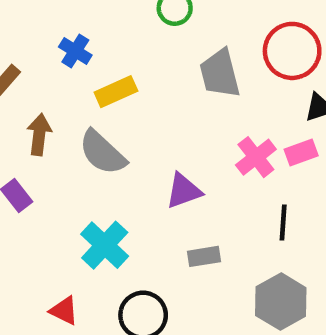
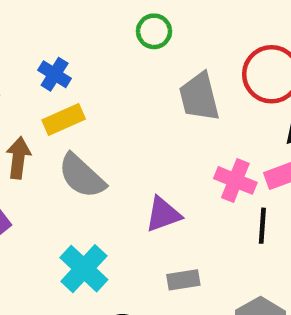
yellow rectangle: (116, 92) -> (64, 119), moved
pink cross: (256, 157) -> (235, 180), turned -30
black line: (283, 223) -> (262, 226), moved

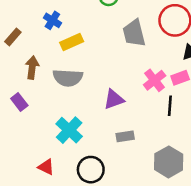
yellow rectangle: (64, 119) -> (72, 42), moved
gray semicircle: (82, 176) -> (68, 78), turned -40
pink cross: (235, 180) -> (155, 80), turned 30

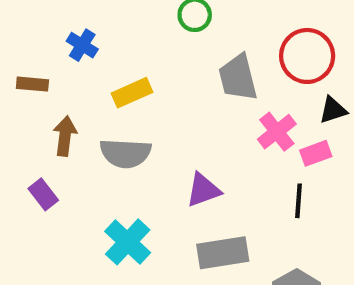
blue cross: (52, 20) -> (82, 45), moved
brown rectangle: (13, 37) -> (32, 84), turned 54
pink cross: (155, 80) -> (277, 132), moved
gray rectangle: (125, 136) -> (223, 253), size x1.6

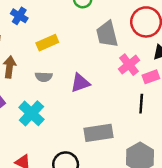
gray semicircle: (125, 153) -> (44, 77), size x0.6
purple triangle: (203, 190) -> (80, 83), moved
cyan cross: (128, 242) -> (31, 113), moved

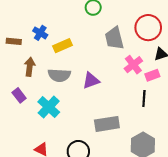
blue cross: (19, 16) -> (40, 33), moved
gray semicircle: (44, 77) -> (59, 75), size x1.5

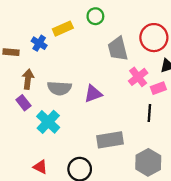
yellow rectangle: (62, 46) -> (63, 29), moved
purple rectangle: (19, 95) -> (23, 103), moved

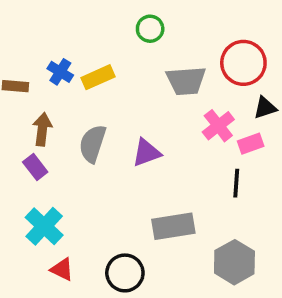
yellow rectangle: (63, 29) -> (98, 77), moved
gray trapezoid: (118, 49) -> (186, 81), turned -80
gray semicircle: (59, 88) -> (93, 144), turned 105
cyan cross: (48, 122) -> (44, 226), moved

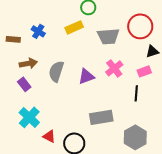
yellow rectangle: (98, 77) -> (74, 27), moved
pink cross: (218, 126) -> (114, 68), moved
brown arrow: (42, 129) -> (28, 63), turned 72
red triangle: (62, 269) -> (49, 136), moved

